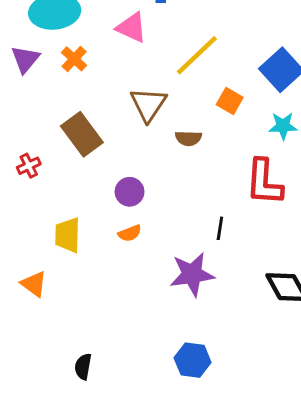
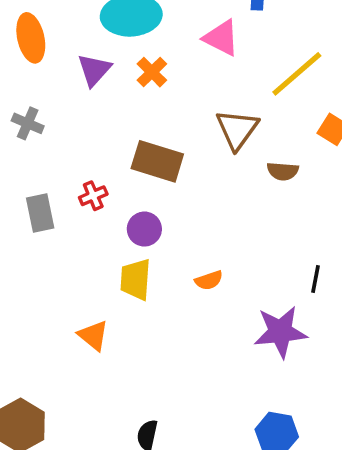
brown rectangle: (82, 134) -> (157, 161), turned -39
purple circle: (130, 192) -> (144, 229), moved

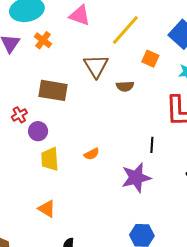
purple circle: (144, 229) -> (38, 131), moved
orange triangle: (93, 335) -> (47, 209), moved

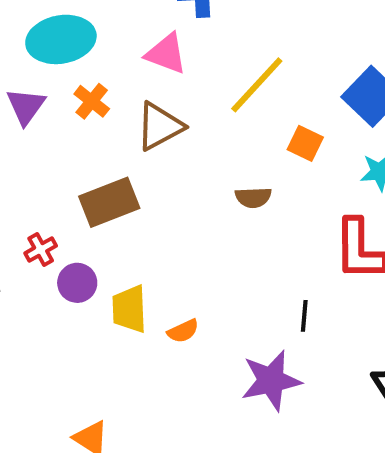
brown triangle: (96, 66) -> (160, 126), moved, turned 32
brown rectangle: (53, 90) -> (109, 202), turned -32
yellow trapezoid: (50, 159) -> (129, 309), moved

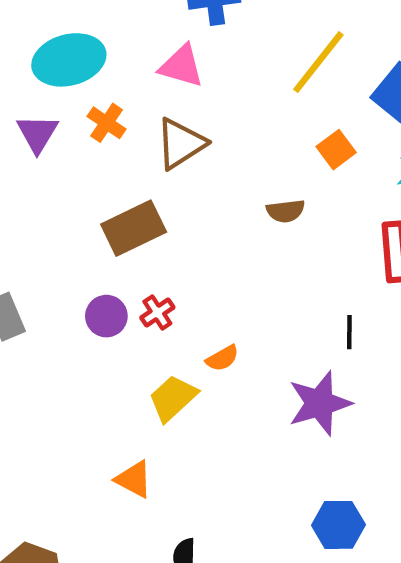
yellow line: (257, 85) -> (318, 62), moved
orange square: (305, 143) -> (336, 150), turned 32
red cross: (41, 249) -> (157, 312), moved
yellow trapezoid: (129, 309) -> (173, 398), moved, turned 54

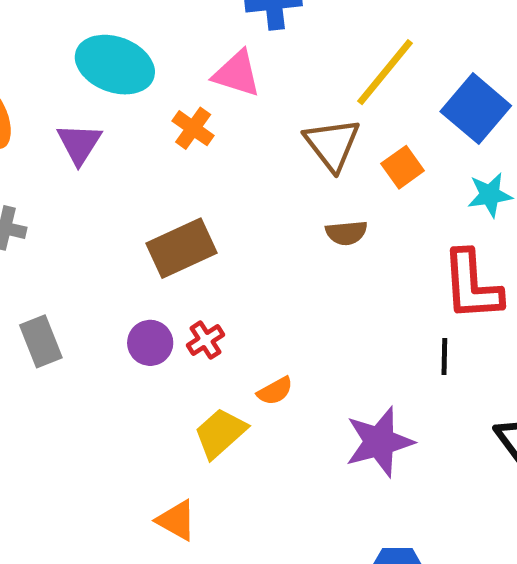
cyan ellipse: (69, 60) -> (115, 65), turned 34
orange cross: (107, 123) -> (193, 128), moved
brown triangle: (181, 144) -> (332, 144), moved, turned -36
black line: (349, 332) -> (444, 356), moved

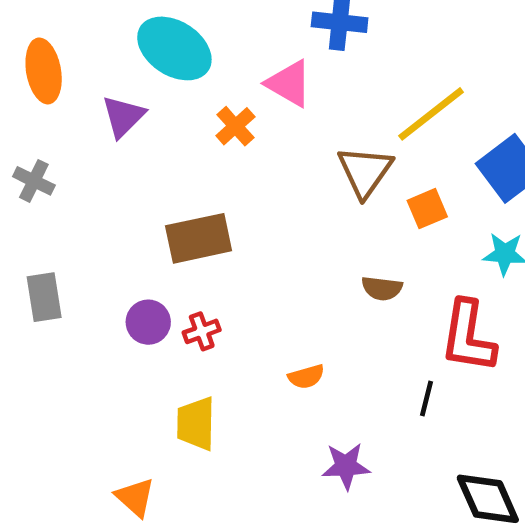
brown semicircle: (346, 233) -> (382, 288), moved
orange semicircle: (275, 391) -> (306, 377), moved
yellow trapezoid: (220, 433) -> (196, 424), turned -60
purple star: (379, 442) -> (346, 466), size x0.7

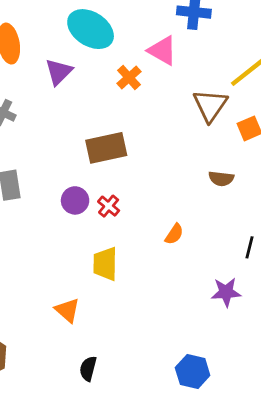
red cross: (202, 331) -> (109, 206), turned -30
orange semicircle: (306, 377) -> (174, 234), turned -40
purple star: (346, 466) -> (226, 292), moved

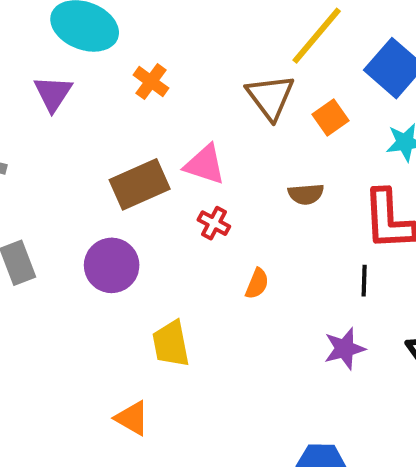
pink triangle: (162, 51) -> (205, 165), moved
purple circle: (75, 200) -> (112, 265), size x1.4
red cross: (109, 206) -> (214, 223), moved

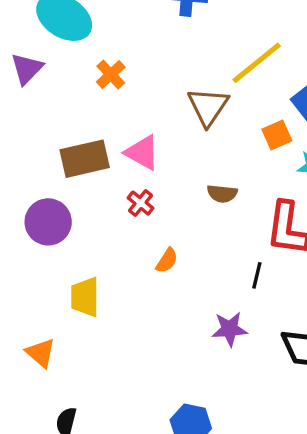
orange square: (330, 118) -> (277, 135), moved

